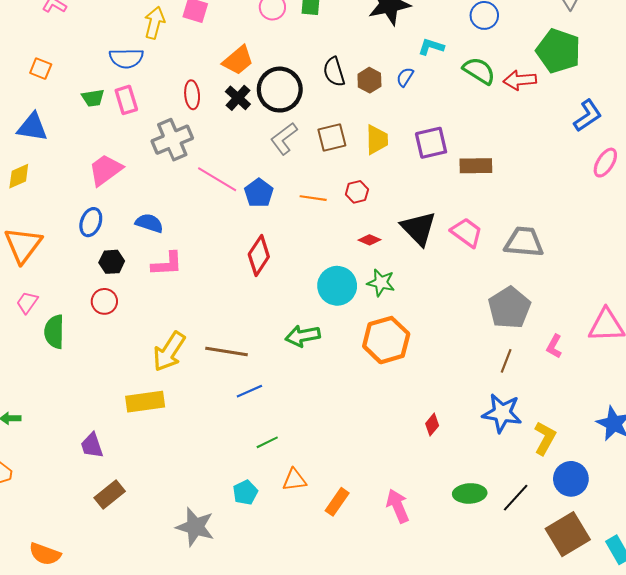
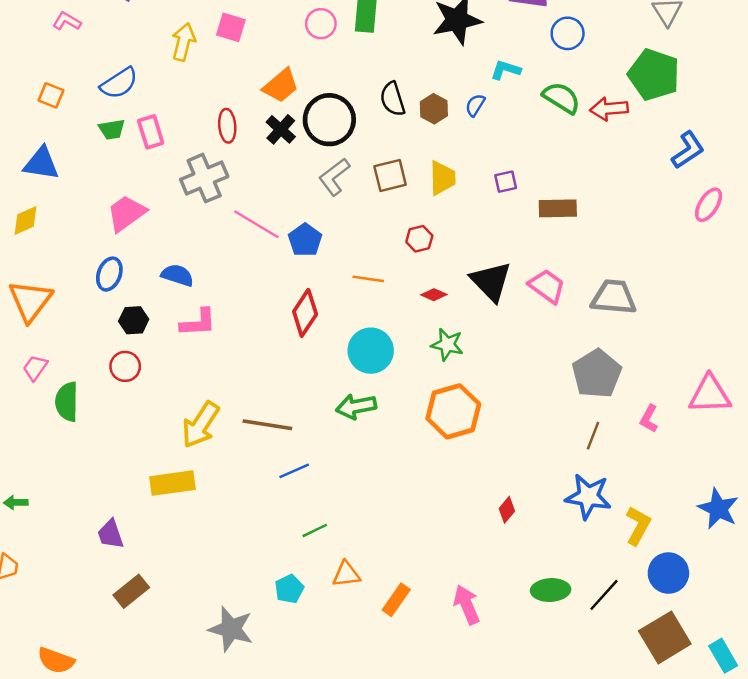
blue semicircle: (126, 58) -> (119, 83), moved, turned -32
purple square: (431, 143) -> (506, 182), size x0.6
orange line: (313, 198) -> (368, 279), moved
cyan circle: (337, 286) -> (371, 351), moved

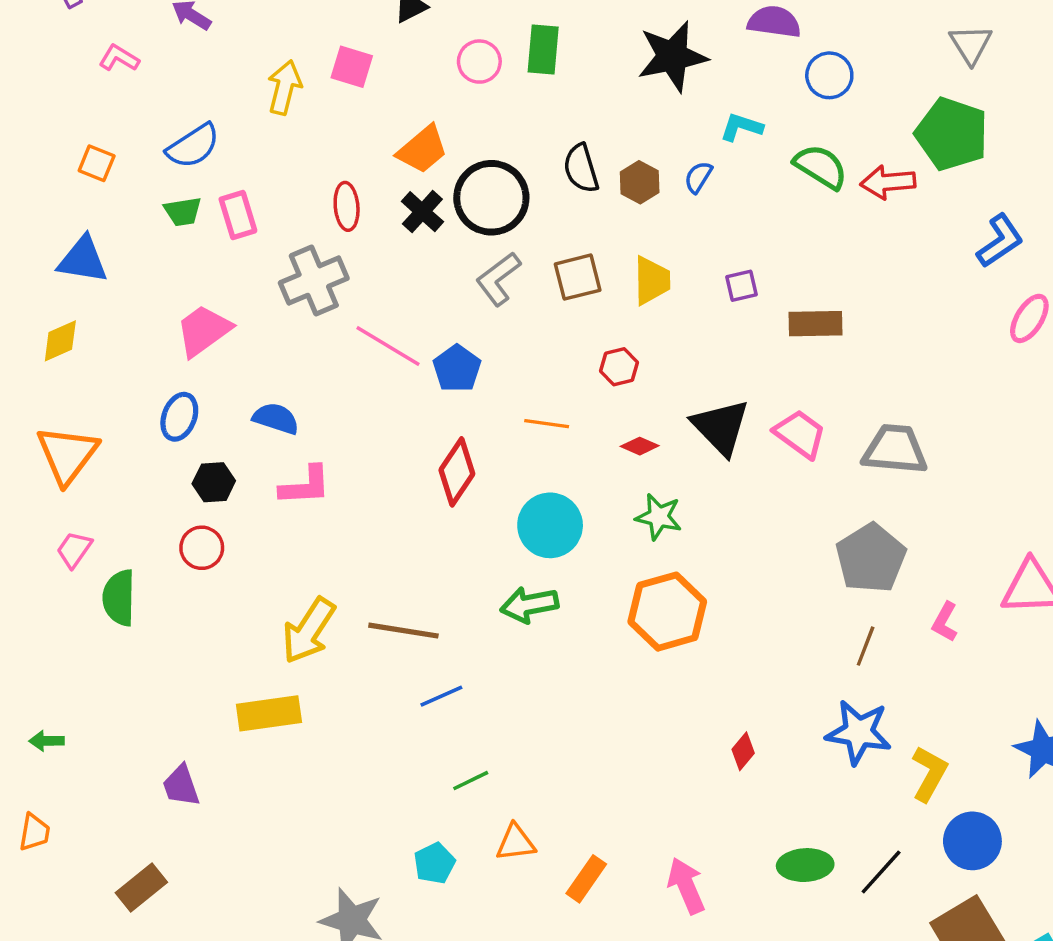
brown rectangle: (131, 591) -> (141, 887), moved

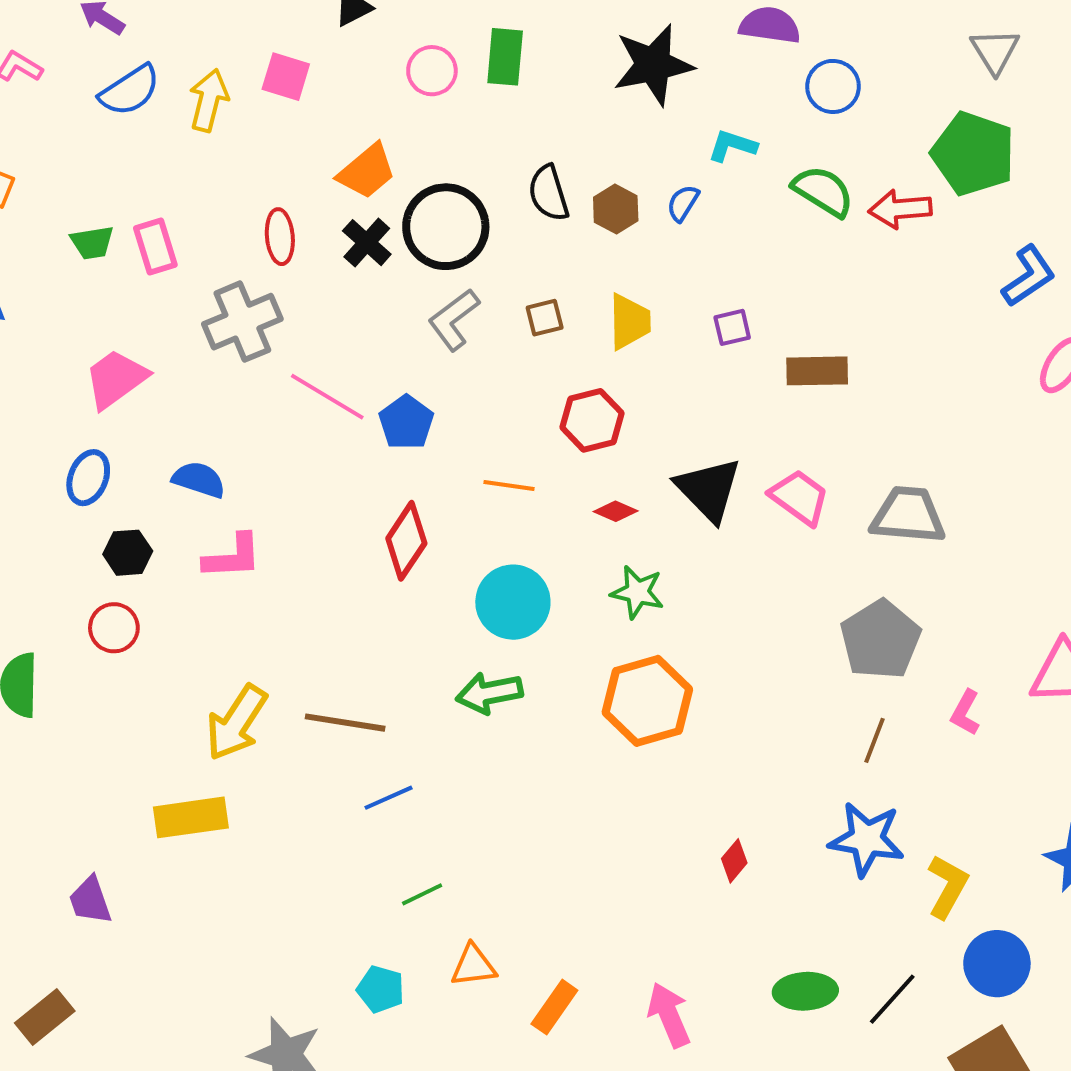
blue semicircle: (193, 146) -> (130, 90), moved
brown square: (578, 277) -> (545, 318), size x0.7
red hexagon: (619, 367) -> (592, 420), size x1.4
cyan pentagon: (434, 863) -> (381, 989), turned -30

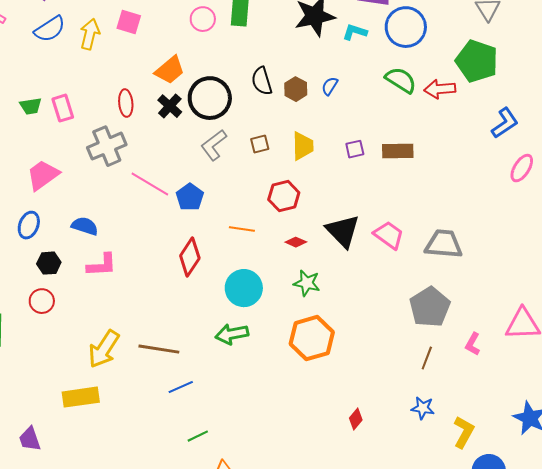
blue circle: (833, 86) -> (406, 27), size x1.5
cyan L-shape: (732, 146) -> (355, 32), moved
brown rectangle: (817, 371) -> (398, 151), moved
blue star: (867, 839) -> (423, 408), size x0.6

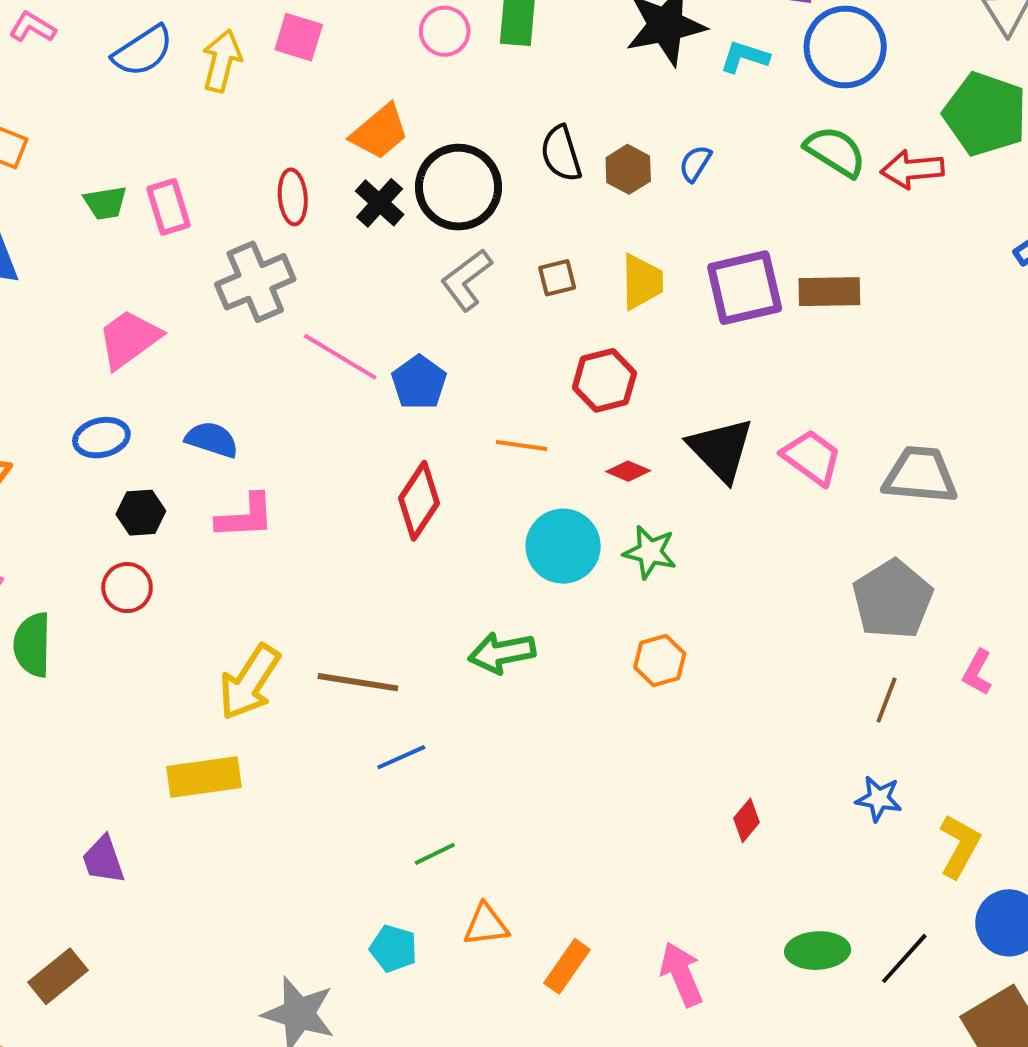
purple square: (355, 149) -> (745, 288), size x2.0
blue ellipse: (29, 225) -> (101, 438), turned 56
cyan circle: (244, 288) -> (563, 546), moved
orange hexagon: (312, 338) -> (660, 661), size x0.6

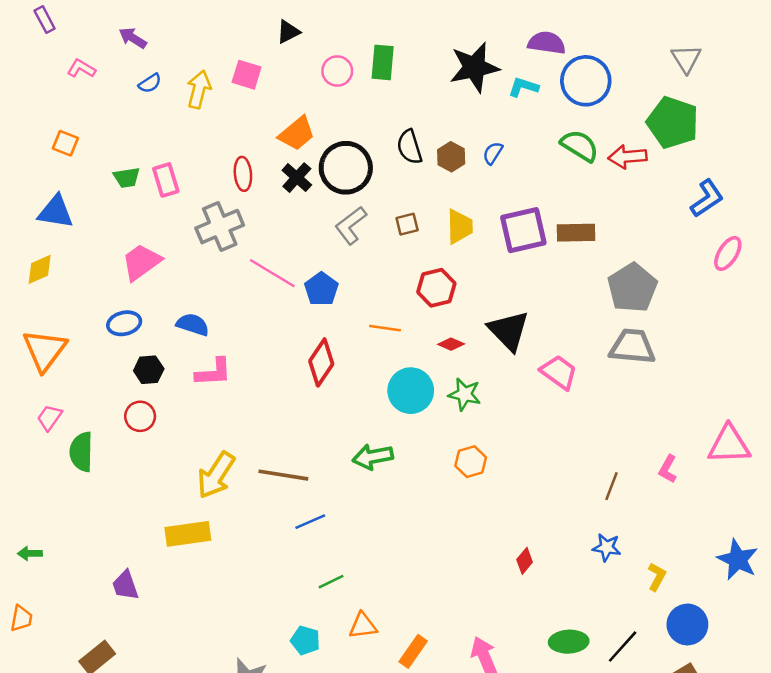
blue semicircle: (143, 51) -> (150, 83), size x0.6
pink trapezoid: (812, 457) -> (559, 372), moved
gray pentagon: (893, 599) -> (632, 288), moved
yellow L-shape: (960, 846) -> (657, 577), size x0.7

